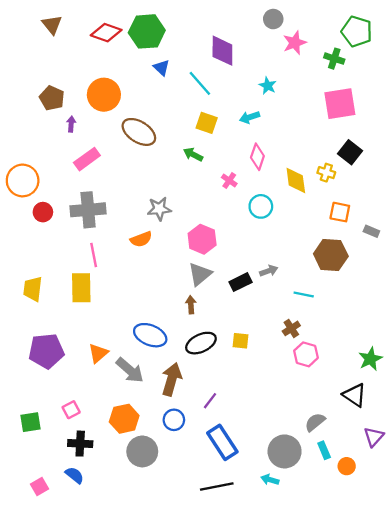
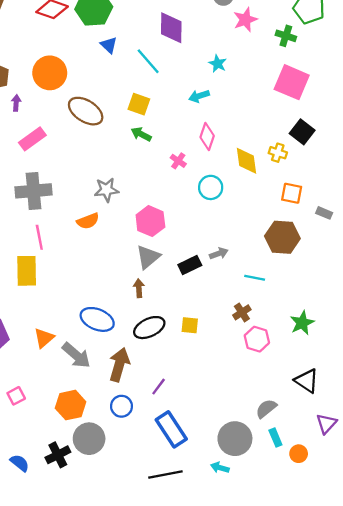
pink square: (340, 104) -> (292, 82), turned 32
yellow square: (207, 123) -> (139, 104), moved
green star: (370, 359) -> (302, 323), moved
black cross: (80, 444) -> (58, 455), moved, turned -30

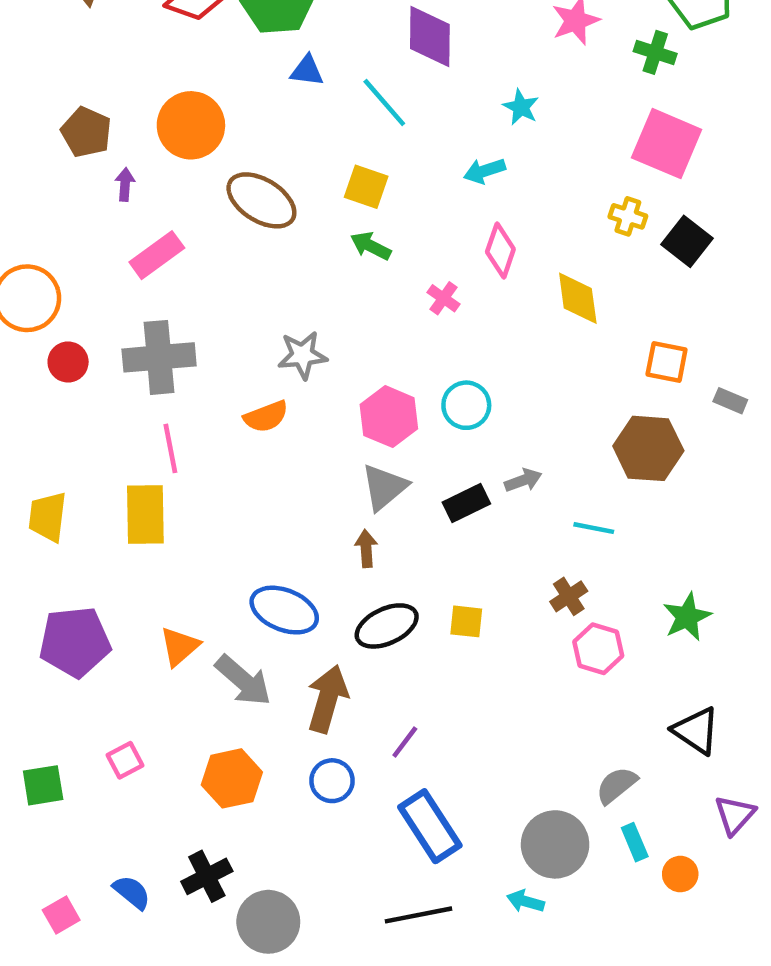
blue triangle: (109, 45) -> (307, 71), turned -36
yellow cross: (278, 153) -> (628, 216), moved
cyan circle: (211, 187) -> (466, 405), moved
gray circle: (89, 439) -> (268, 922), moved

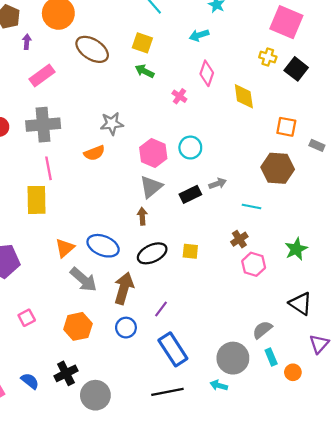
orange triangle: (180, 646) -> (65, 248), moved

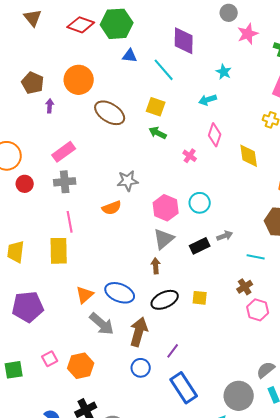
pink rectangle: (42, 76) -> (64, 152), moved
gray cross: (43, 125) -> (65, 182), size x0.7
orange hexagon: (78, 326) -> (81, 366), moved

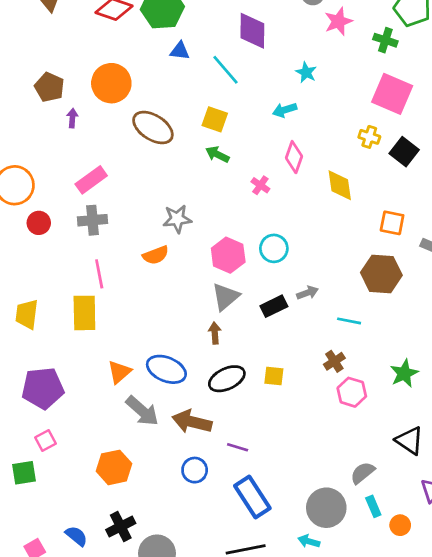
brown arrow: (139, 332) -> (192, 422), turned -92
purple line: (173, 351) -> (238, 447), turned 70
pink square: (50, 359) -> (45, 441), moved

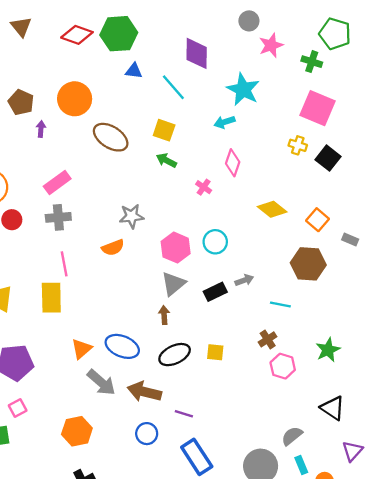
cyan star: (306, 72) -> (243, 90), size x1.8
yellow diamond: (340, 185) -> (272, 209), moved, turned -44
orange square: (392, 223) -> (318, 220), turned 30

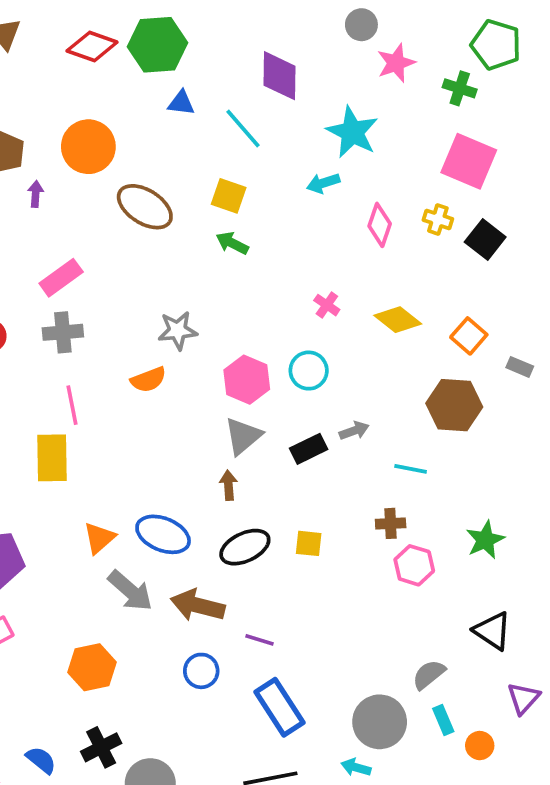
pink diamond: (233, 163) -> (380, 225), moved
pink cross: (204, 187) -> (327, 305), moved
brown cross: (268, 339) -> (391, 523), turned 30

